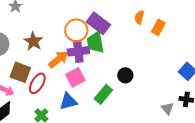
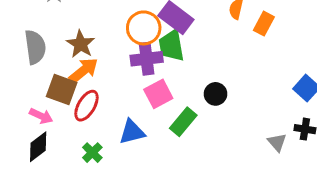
orange arrow: (58, 59) -> (84, 70), moved
pink square: (75, 77) -> (158, 94), moved

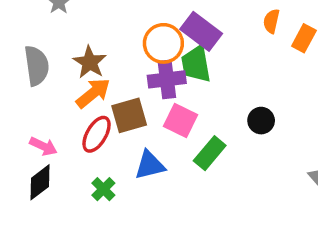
brown square: (62, 90) -> (129, 115), moved, turned -36
pink square: (158, 94) -> (181, 121), turned -36
black circle: (215, 94) -> (261, 121), moved

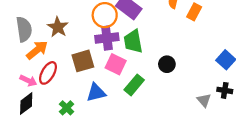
green trapezoid: (196, 64) -> (133, 41), moved
orange arrow: (93, 93) -> (37, 50), moved
red ellipse: (97, 134) -> (48, 73), moved

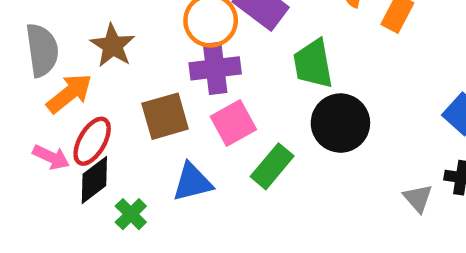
green trapezoid: (133, 41) -> (313, 64), moved
pink square: (116, 64) -> (233, 123), turned 35
black circle: (167, 64) -> (340, 123), size x1.6
black diamond: (26, 103) -> (94, 180), moved

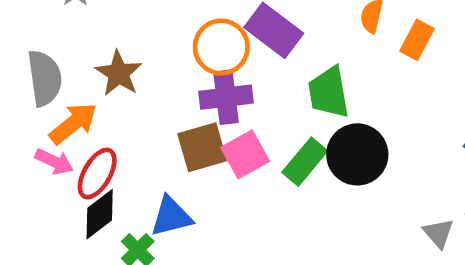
brown square: (165, 116) -> (202, 147), moved
pink arrow: (51, 157) -> (54, 162), moved
green rectangle: (272, 166) -> (305, 162), moved
blue triangle: (192, 182) -> (171, 216), moved

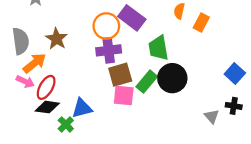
brown square: (202, 147) -> (120, 75), moved
pink square: (245, 154) -> (124, 95), moved, turned 35
black diamond: (100, 214) -> (47, 107), turned 45

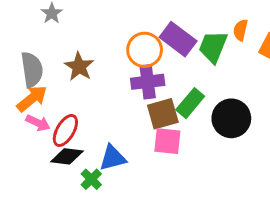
green trapezoid: (158, 48) -> (213, 47), moved, turned 32
orange arrow: (35, 63) -> (32, 99), moved
green rectangle: (147, 82) -> (190, 103), moved

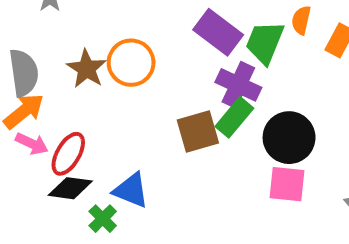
orange circle: (145, 50) -> (131, 63), moved
purple cross: (148, 82) -> (238, 85), moved, turned 32
pink square: (167, 141) -> (287, 184), moved
blue triangle: (113, 158) -> (131, 190), turned 36

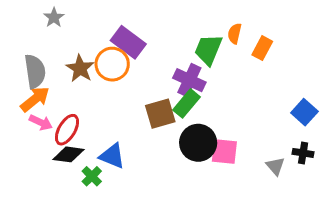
purple rectangle: (218, 32) -> (128, 42), moved
black circle: (289, 138) -> (198, 143), moved

